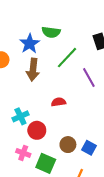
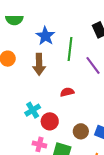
green semicircle: (51, 32) -> (14, 20), moved
blue star: (30, 44) -> (45, 36), moved
green line: (67, 58) -> (70, 49), turned -30

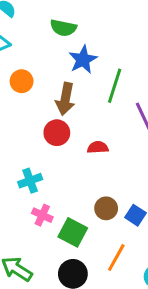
green semicircle: (14, 20) -> (63, 28), moved
cyan cross: (33, 110) -> (30, 181), moved
red circle: (50, 121) -> (57, 133), moved

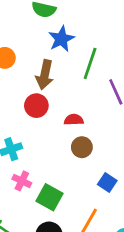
brown circle: (106, 208) -> (82, 147), moved

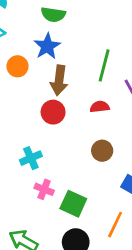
blue star: (61, 39) -> (47, 46), moved
red semicircle: (74, 120) -> (100, 107), moved

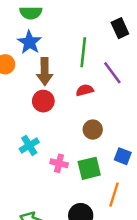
pink cross: (44, 189) -> (59, 163), moved
green square: (73, 204) -> (89, 168), moved, turned -30

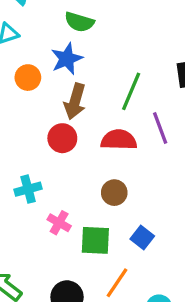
red semicircle: (85, 90) -> (119, 140), size x1.5

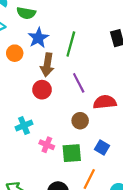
green semicircle: (79, 22) -> (26, 13), moved
green line: (131, 91) -> (71, 44), moved
purple line: (160, 128) -> (79, 83), moved
red semicircle: (119, 140) -> (105, 102), moved

